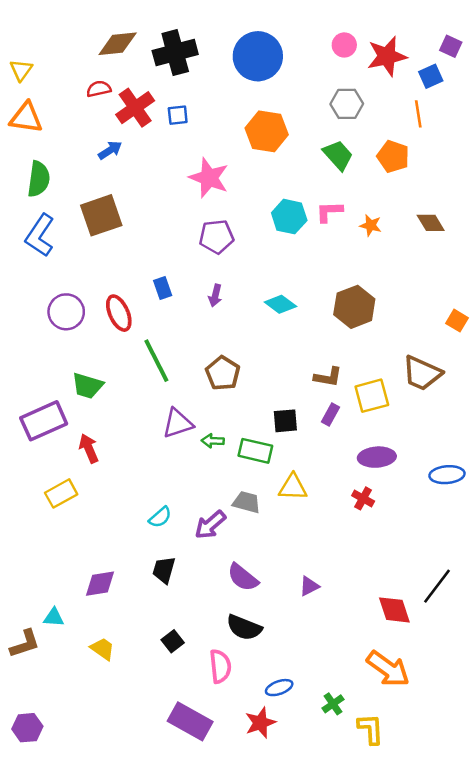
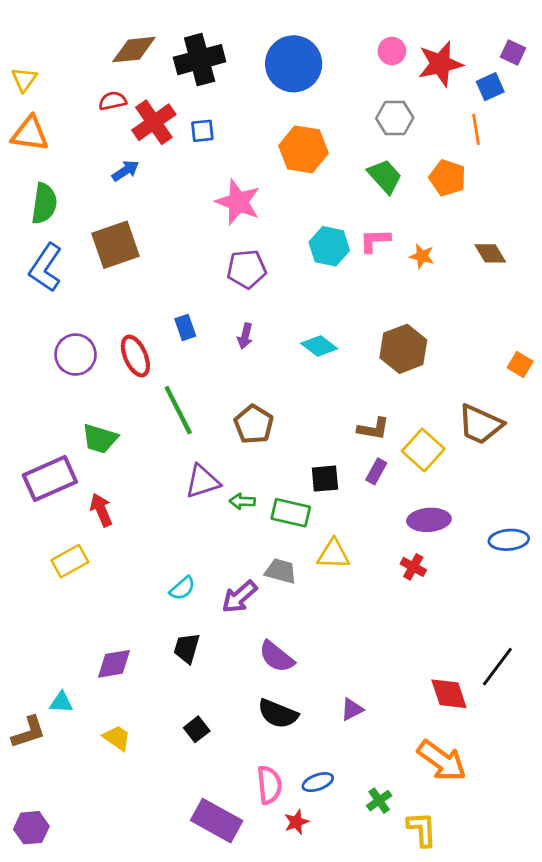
yellow square: (372, 396) -> (423, 450), turned -33
purple triangle: (309, 586) -> (352, 709), moved
pink semicircle: (220, 666) -> (269, 785), moved
red star: (260, 723) -> (296, 822), size x0.7

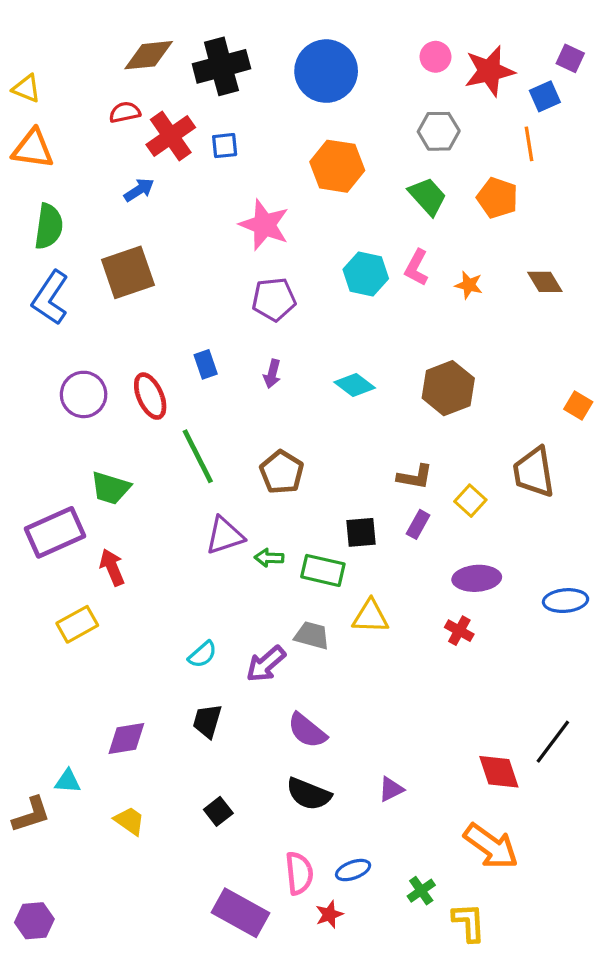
yellow triangle: (24, 79) -> (26, 88), turned -44
pink L-shape: (375, 241) -> (416, 268), turned -60
brown trapezoid: (480, 424) -> (534, 472), turned 57
yellow square: (423, 450) -> (470, 501), size x0.7

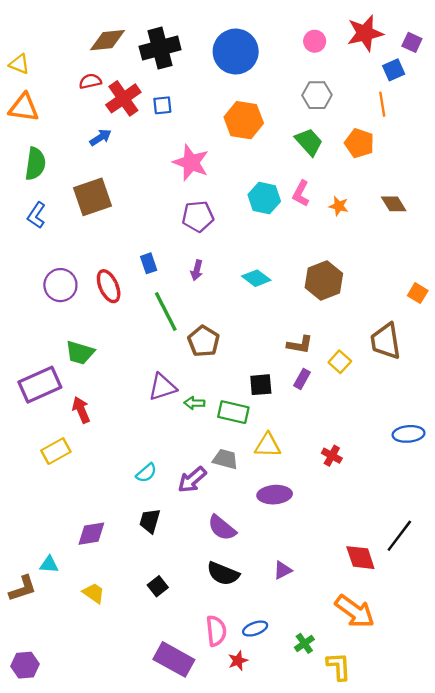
red star: (489, 71) -> (365, 33), moved
blue L-shape: (50, 298) -> (36, 215), size x0.7
green line: (198, 456) -> (166, 311), moved
purple ellipse: (477, 578) -> (275, 495), moved

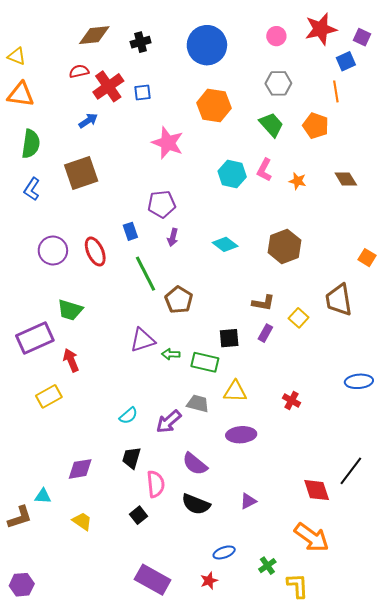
black cross: (160, 48) -> (141, 42), size x0.6
purple pentagon: (198, 216) -> (162, 204), moved
pink semicircle: (216, 631) -> (156, 484), moved

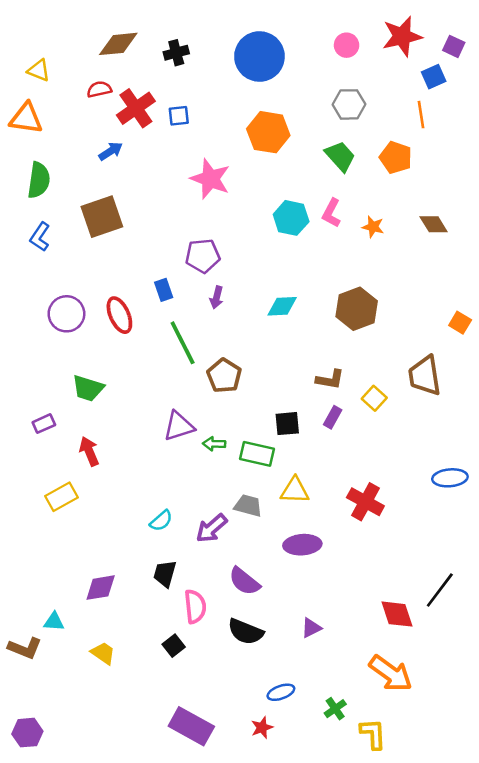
yellow triangle: (17, 56) -> (39, 70), moved
cyan diamond: (225, 244) -> (282, 306), turned -40
purple rectangle: (35, 338) -> (44, 424), size x0.5
red cross: (291, 400) -> (365, 502), size x1.6
brown L-shape: (20, 517) -> (25, 648), turned 40

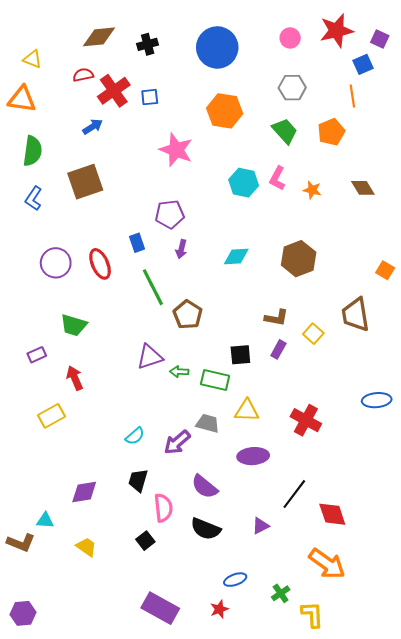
orange pentagon: (396, 157) -> (331, 132), turned 30
black line: (440, 590) -> (294, 494), moved

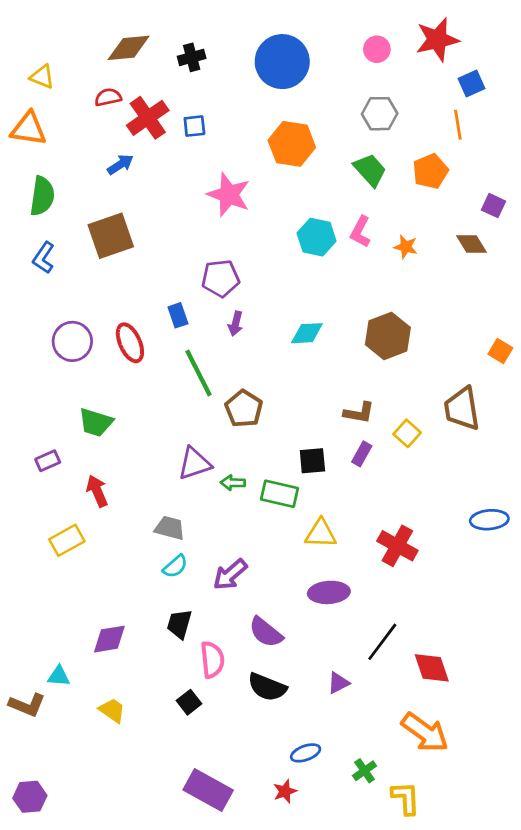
purple square: (380, 39) -> (493, 206), moved
gray trapezoid: (208, 423) -> (170, 528), moved

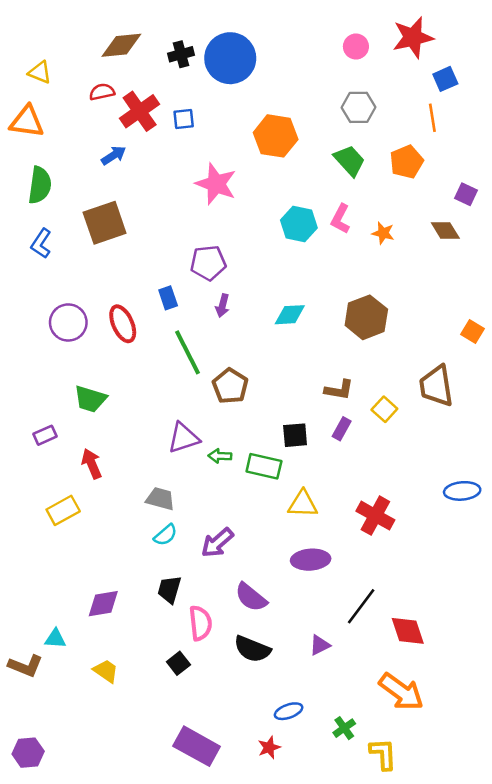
blue circle: (282, 62) -> (230, 58), moved

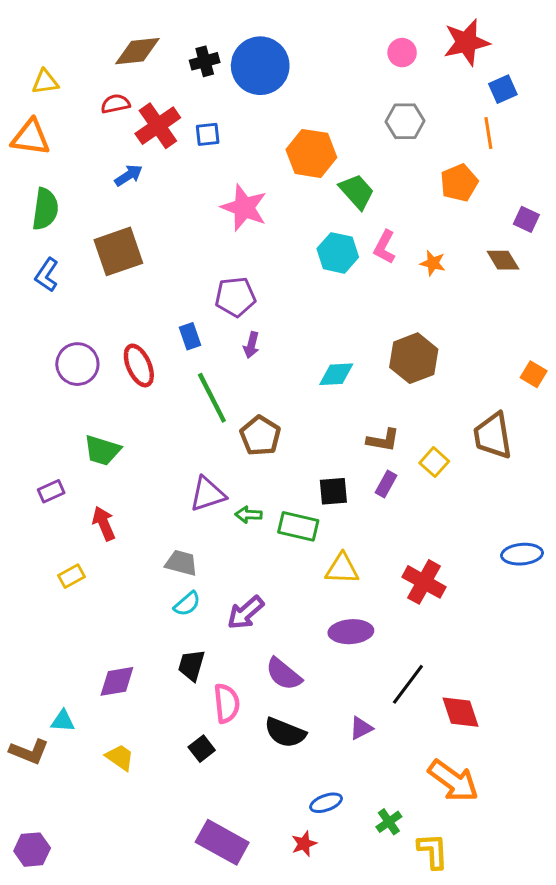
yellow triangle: (40, 72) -> (45, 82), turned -30
green trapezoid: (349, 161) -> (357, 191), moved
cyan diamond: (290, 315) -> (336, 374), moved
yellow rectangle: (63, 510) -> (72, 576), size x0.7

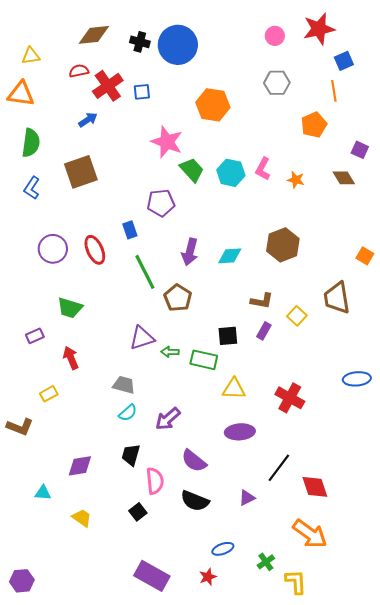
black cross: (205, 61) -> (140, 42), turned 30
green trapezoid: (357, 191) -> (192, 170), moved
purple arrow: (251, 345) -> (190, 252), moved, size x1.5
brown L-shape: (29, 752) -> (20, 427), moved

